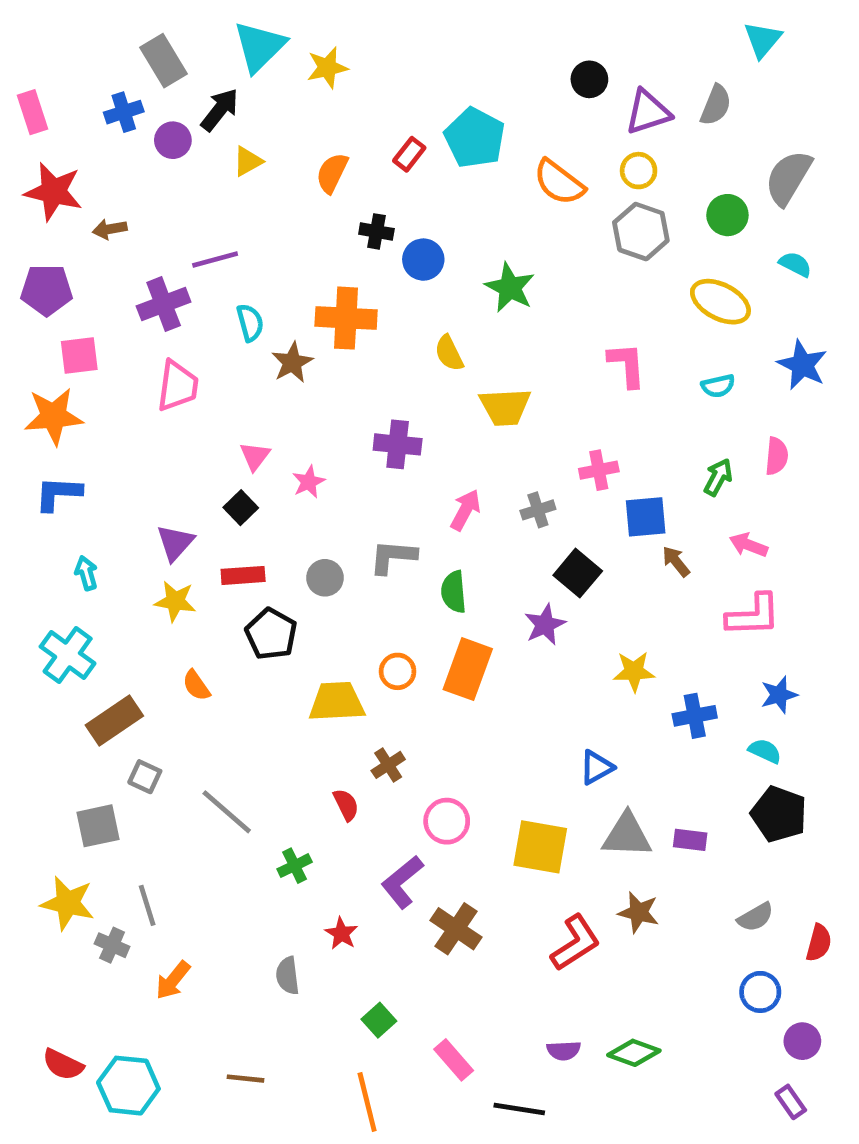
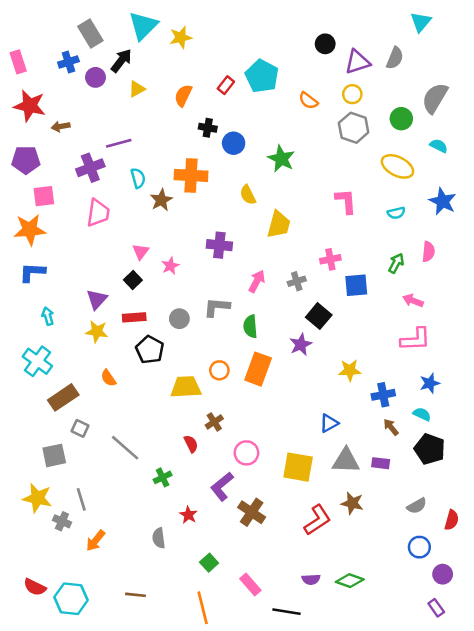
orange semicircle: (559, 182) -> (308, 101), size x0.7
yellow trapezoid: (505, 407) -> (279, 224), turned -72
brown arrow: (676, 561) -> (391, 427), moved

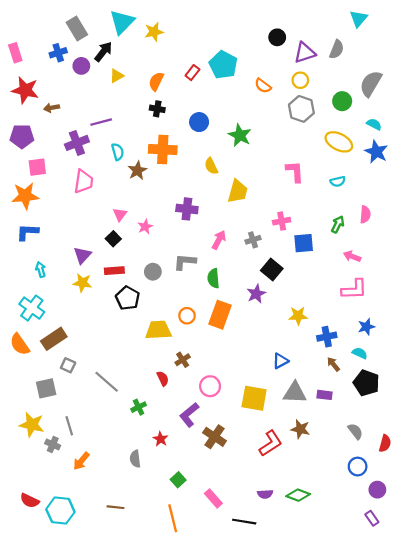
black cross: (208, 128) -> (157, 109), moved
blue star: (443, 201) -> (376, 152), moved
orange semicircle: (108, 378) -> (20, 344), moved, size x1.5
gray semicircle: (417, 506) -> (355, 431), turned -98

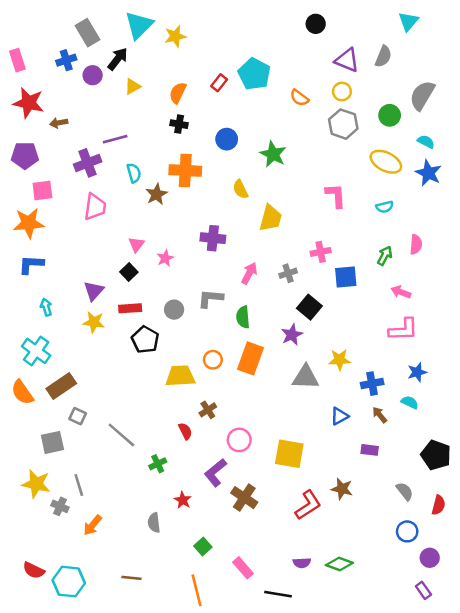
black circle: (277, 37) -> (316, 24), moved
purple triangle: (305, 53) -> (347, 60), turned 40
blue triangle: (281, 361) -> (339, 416), moved
black pentagon: (366, 383) -> (436, 455), moved
gray triangle: (295, 393) -> (306, 377), moved

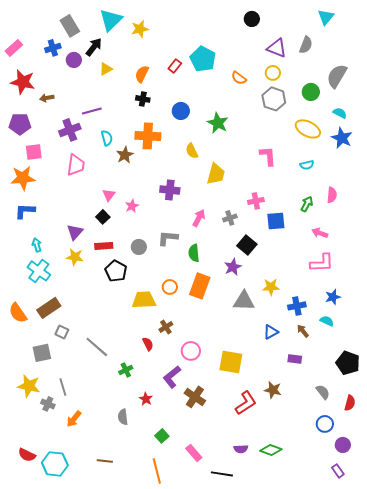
pink rectangle: (17, 60) -> (14, 48), turned 66
cyan cross: (36, 351) -> (39, 271), moved

